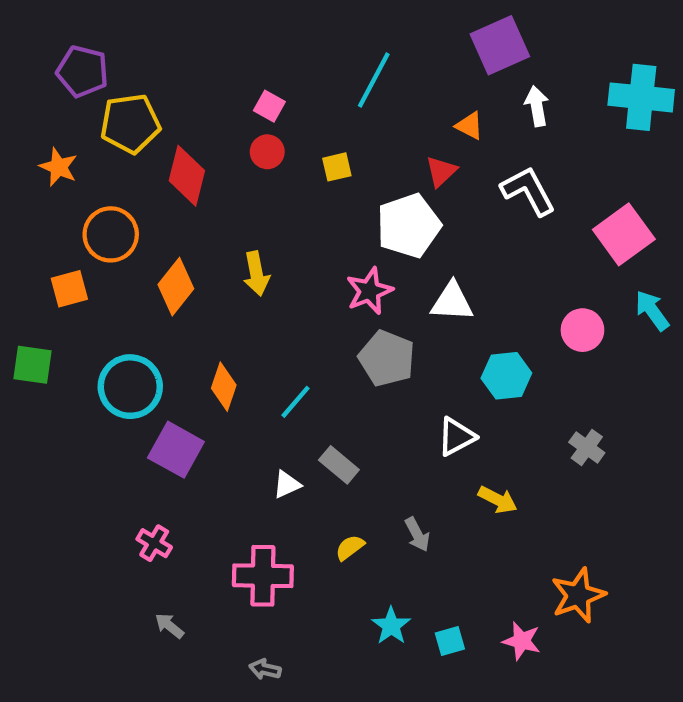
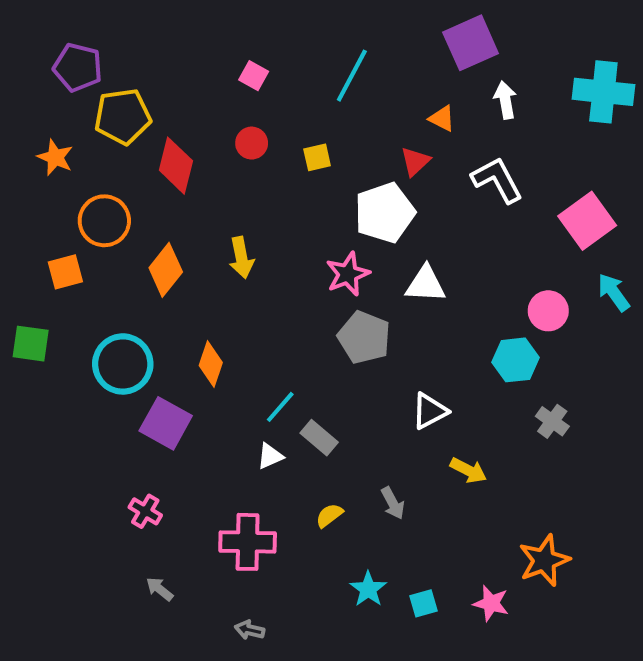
pink square: (269, 106) -> (254, 76), moved
cyan hexagon: (506, 376) -> (516, 360), moved
cyan line: (295, 402) -> (280, 407), moved

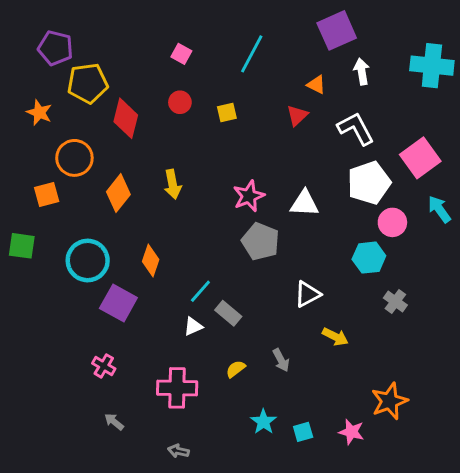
white pentagon: (385, 213) -> (369, 183), moved

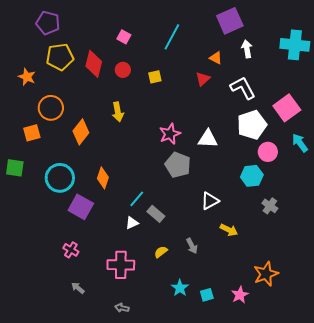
purple pentagon: (55, 48) -> (48, 23), moved
red diamond: (126, 118) -> (94, 64), moved
yellow arrow: (173, 184) -> (118, 112), moved
pink star: (351, 432) -> (240, 295), turned 30

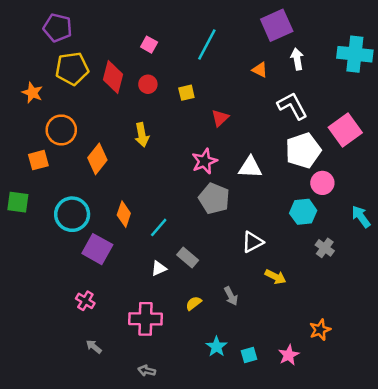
red triangle: (203, 79) -> (220, 118), moved
cyan arrow: (300, 143) -> (361, 217), moved
cyan line: (137, 199) -> (159, 227), moved
orange star: (266, 274) -> (320, 330), size x0.7

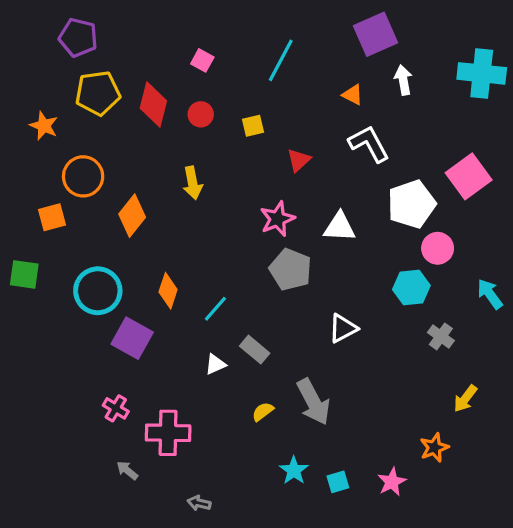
white L-shape: (292, 106) -> (369, 144), moved
yellow arrow: (275, 277) -> (465, 399), moved, turned 100
gray arrow: (231, 296) -> (313, 402), size x1.8
pink cross: (145, 319) -> (168, 433), moved

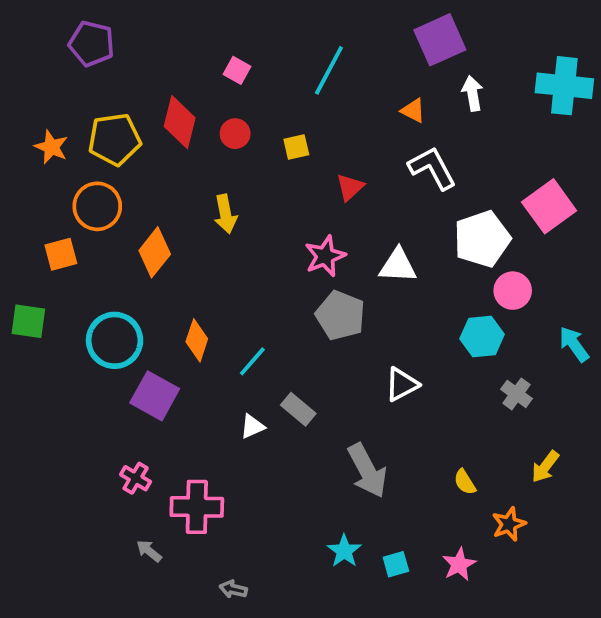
yellow pentagon: (98, 93) -> (115, 139), moved
yellow semicircle: (263, 412) -> (465, 482), moved, turned -85

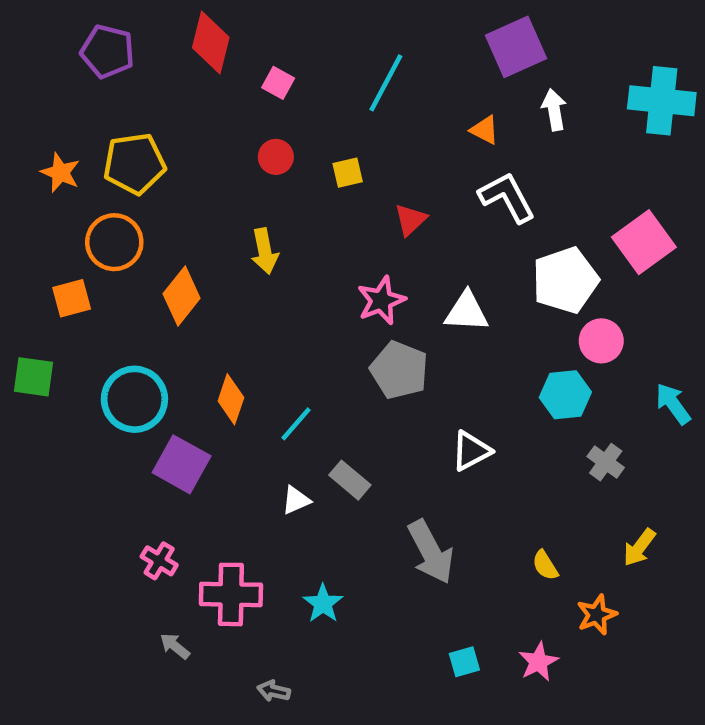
red diamond: (180, 122) -> (211, 42), moved
cyan star: (344, 551) -> (323, 603), moved

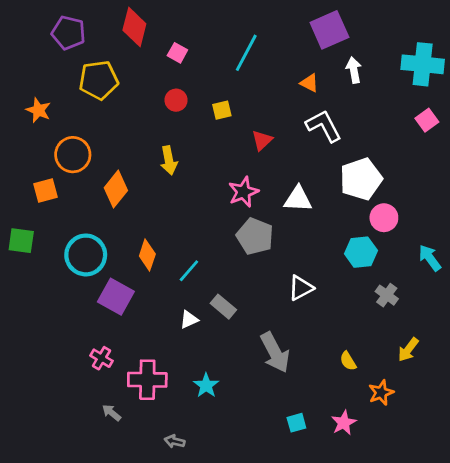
yellow pentagon: (134, 164) -> (99, 80), moved
pink square: (644, 242) -> (427, 120), moved, size x0.6

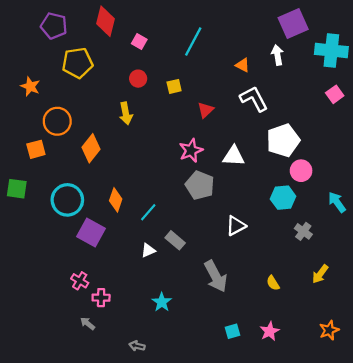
purple square: (329, 30) -> (293, 24), moved
yellow arrow: (169, 160) -> (126, 113), moved
pink cross: (147, 380) -> (101, 298), moved, size x0.6
orange star: (381, 393) -> (329, 330), moved

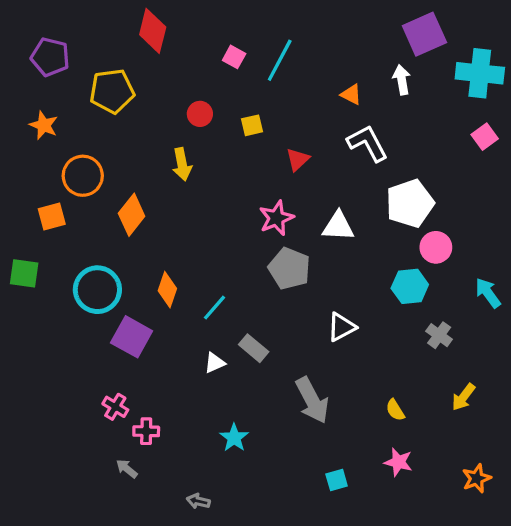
purple pentagon: (54, 26) -> (50, 57), moved
pink square: (139, 41) -> (234, 57), moved
pink star: (270, 331) -> (398, 462), moved, turned -30

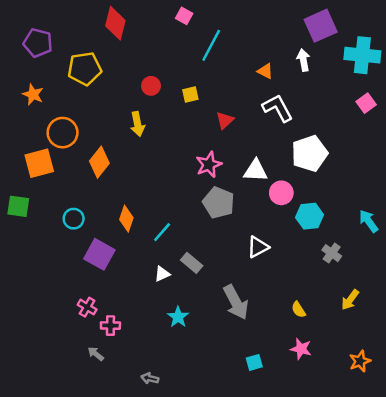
pink square: (234, 57) -> (184, 16), moved
orange square: (52, 216) -> (39, 163), size x1.4
pink circle: (436, 247) -> (281, 193), moved
cyan circle: (97, 290) -> (74, 219), size x0.6
cyan star: (234, 438) -> (178, 317), moved

